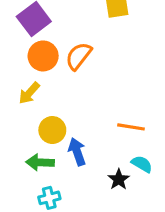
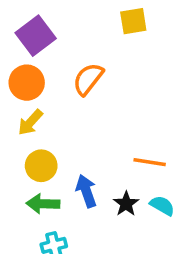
orange circle: (43, 56) -> (27, 83), moved
yellow circle: (52, 130) -> (41, 166), moved
black star: (119, 179) -> (126, 204), moved

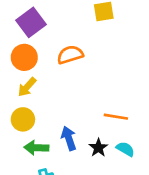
orange semicircle: (88, 79) -> (70, 55), turned 35
yellow circle: (41, 166) -> (23, 119), moved

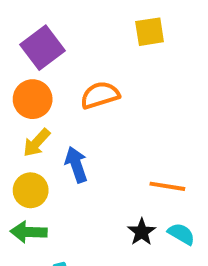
blue arrow: (69, 138) -> (76, 165), moved
green arrow: (36, 148) -> (29, 232), moved

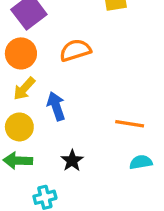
black star: (142, 232) -> (72, 161), moved
cyan semicircle: (181, 234) -> (141, 162), turned -40

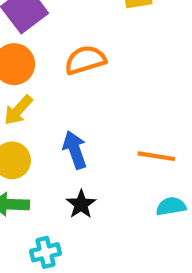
blue arrow: (56, 106) -> (75, 150), moved

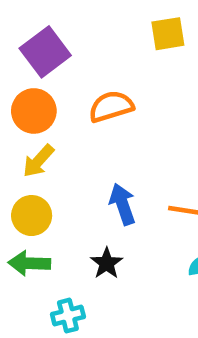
blue arrow: (75, 150) -> (122, 204), moved

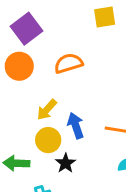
yellow arrow: (38, 161) -> (47, 110), moved
yellow circle: (32, 216) -> (48, 140), moved

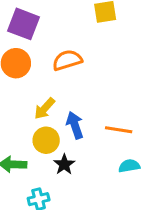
purple square: (26, 29) -> (23, 24), turned -32

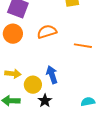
yellow arrow: (45, 109) -> (13, 74), moved, turned -126
orange line: (119, 130) -> (83, 46), moved

